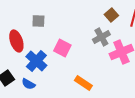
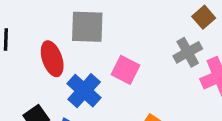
gray square: (38, 21) -> (87, 27), size x1.6

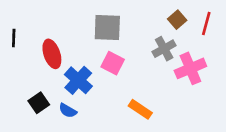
gray square: (87, 27) -> (107, 28), moved

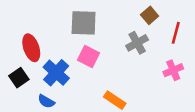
red line: (206, 24) -> (176, 33), moved
pink cross: (190, 68) -> (173, 70), moved, size x0.7
black square: (39, 103) -> (19, 78), moved

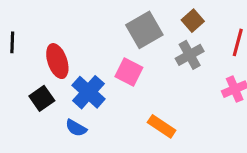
brown square: (150, 15) -> (193, 21), moved
gray square: (84, 23) -> (144, 30), moved, turned -32

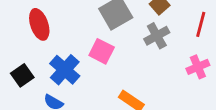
red ellipse: (57, 61) -> (39, 24), moved

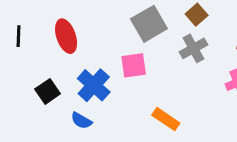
pink square: (102, 51) -> (134, 65), turned -35

